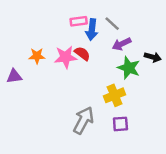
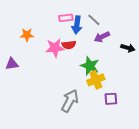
red semicircle: (82, 54) -> (69, 45), turned 136
orange star: (37, 56) -> (27, 35), moved
green star: (129, 68) -> (90, 66), moved
purple square: (120, 124) -> (111, 99), moved

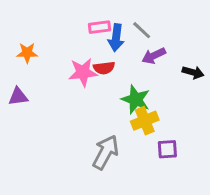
orange star: (27, 35) -> (27, 53), moved

